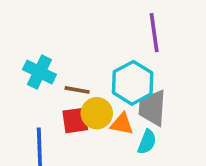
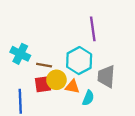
gray trapezoid: (152, 108) -> (106, 76), moved

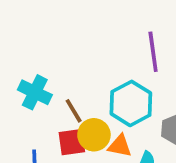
brown line: (44, 65) -> (74, 111), turned 49

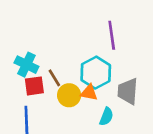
red square: (72, 142) -> (34, 86), moved
orange triangle: (120, 146) -> (89, 93), moved

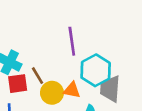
purple line: (112, 35) -> (72, 41), moved
cyan hexagon: (96, 73) -> (96, 70), moved

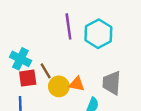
purple line: (72, 41) -> (68, 26), moved
cyan hexagon: (96, 70) -> (98, 34), moved

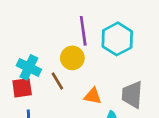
red square: (28, 78) -> (22, 88), moved
yellow circle: (59, 86) -> (72, 58), moved

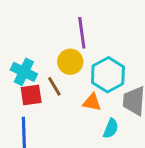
cyan hexagon: (117, 39) -> (108, 75), moved
red square: (22, 88) -> (31, 95), moved

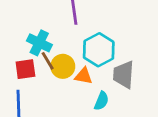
yellow circle: (70, 62) -> (63, 66), moved
cyan cross: (24, 72) -> (39, 43), moved

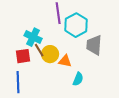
cyan hexagon: (99, 50) -> (76, 25), moved
gray trapezoid: (124, 75) -> (94, 45), moved

